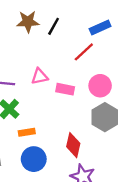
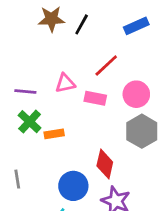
red line: (84, 52) -> (106, 65), moved
orange rectangle: (27, 132) -> (54, 134), moved
blue circle: (34, 159) -> (73, 186), moved

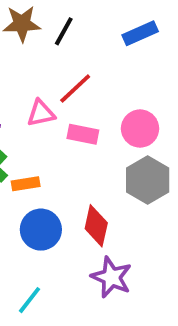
red line: (106, 65) -> (75, 88), moved
blue circle: (73, 186) -> (41, 230), moved

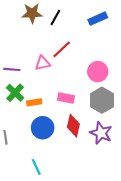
pink rectangle: (83, 134) -> (66, 98), moved
purple star: (111, 277) -> (101, 133), moved
cyan line: (29, 300) -> (36, 167), turned -63

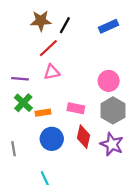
red line: (62, 49) -> (48, 48), moved

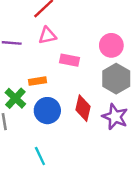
green cross: (23, 103) -> (15, 98), moved
pink rectangle: (76, 108) -> (69, 60), moved

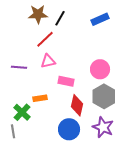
red diamond: (83, 108) -> (77, 105), moved
blue circle: (47, 111) -> (69, 129), moved

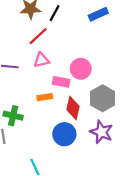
pink circle: (100, 69) -> (81, 69), moved
orange rectangle: (40, 98) -> (45, 97), moved
green cross: (22, 112) -> (13, 116), turned -30

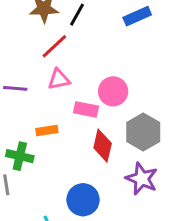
orange rectangle: (45, 97) -> (47, 131), moved
blue circle: (64, 134) -> (83, 200), moved

